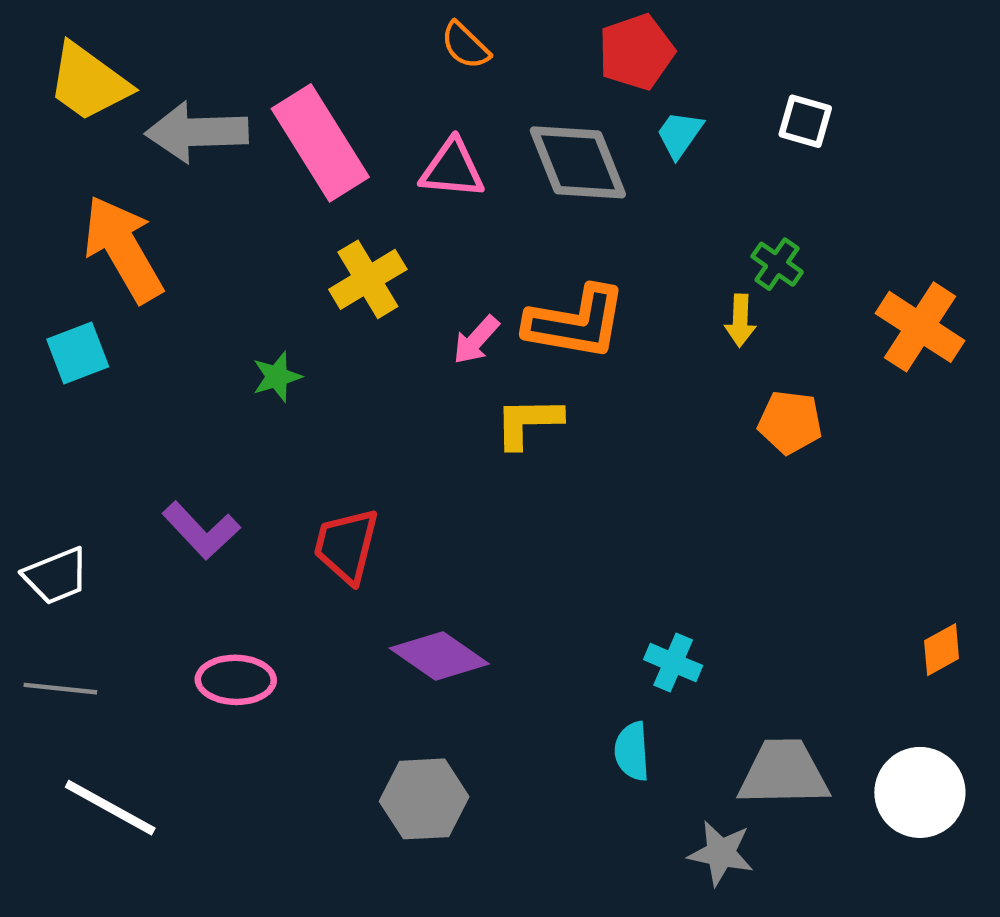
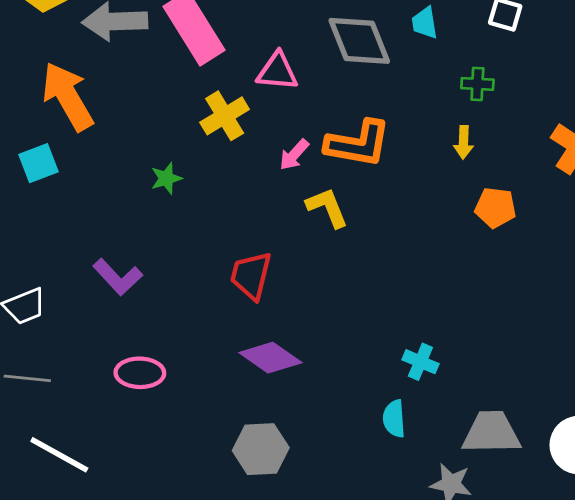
cyan trapezoid: (680, 134) -> (425, 23), turned -44
pink triangle: (452, 169) -> (277, 71), moved
green cross: (777, 264) -> (477, 84), moved, turned -32
yellow L-shape: (528, 422) -> (327, 208), turned 69
red trapezoid: (346, 546) -> (251, 276), moved

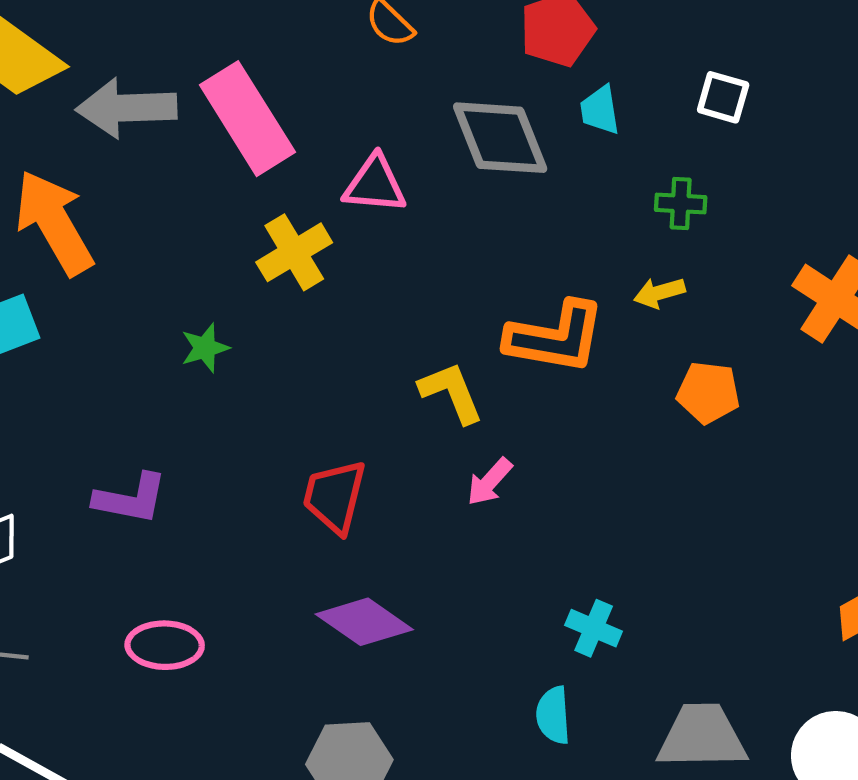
yellow arrow: (464, 142) -> (659, 293), turned 72
orange L-shape: (358, 144) -> (555, 337), moved
pink arrow: (294, 155) -> (490, 482), moved
purple L-shape: (118, 277) -> (131, 499), turned -36

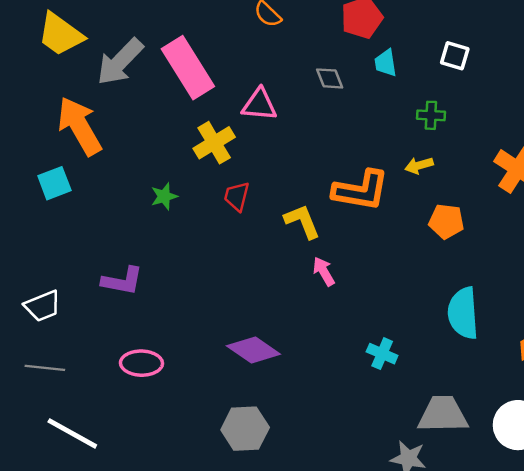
gray arrow: (126, 108) -> (120, 62), turned -44
gray diamond: (500, 138) -> (330, 78), size x0.5
pink arrow: (490, 482) -> (324, 271), turned 108
red trapezoid: (335, 497) -> (237, 196), moved, size x0.7
cyan semicircle: (553, 715) -> (463, 313), moved, size x1.6

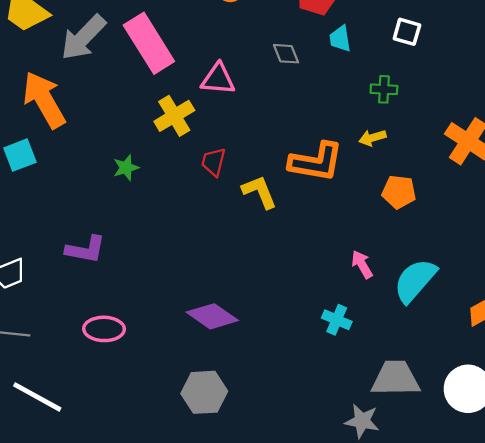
red trapezoid: (237, 196) -> (213, 162), moved
pink arrow: (324, 271) -> (362, 264), moved
cyan semicircle: (463, 313) -> (415, 281), turned 45

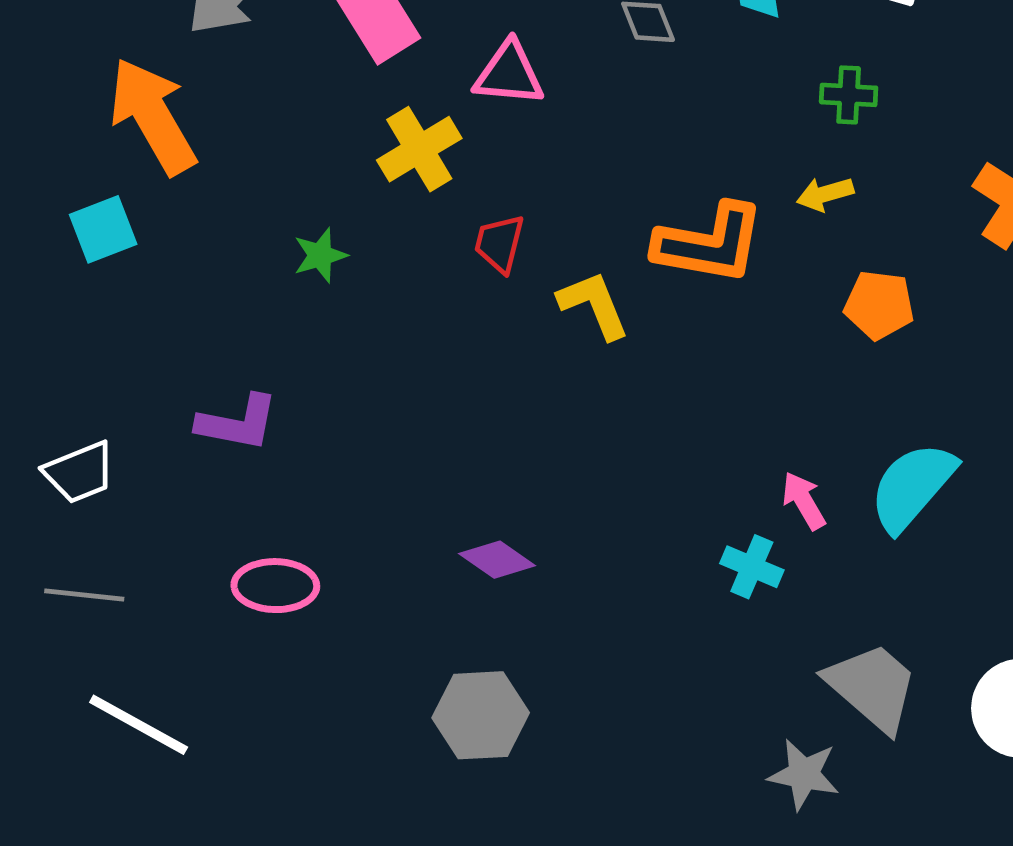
pink arrow: (362, 264) -> (804, 501), moved
purple diamond: (212, 316) -> (497, 560), size x0.7
gray trapezoid: (395, 378) -> (872, 687), turned 42

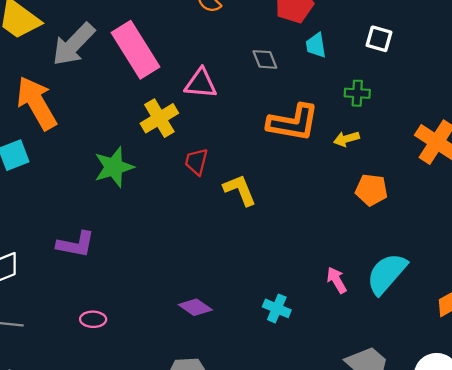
orange L-shape: (709, 244) -> (293, 123), moved
green star: (320, 255) -> (114, 167), size x1.6
cyan cross: (752, 567) -> (277, 308), moved
pink ellipse: (275, 586) -> (93, 319), size x0.7

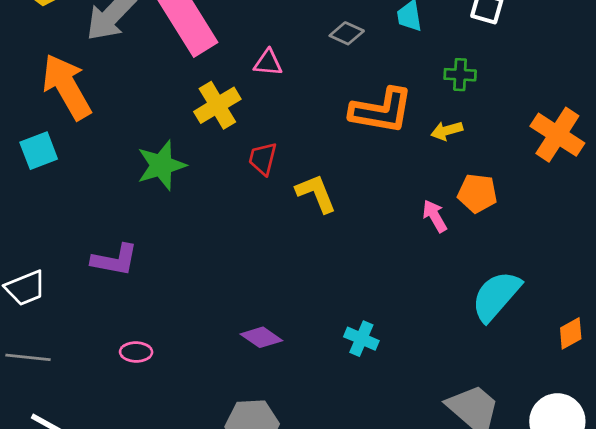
gray diamond: (265, 59) -> (347, 33), turned -44
pink triangle: (201, 83) -> (268, 63), size x0.7
pink arrow: (337, 280) -> (435, 216), moved

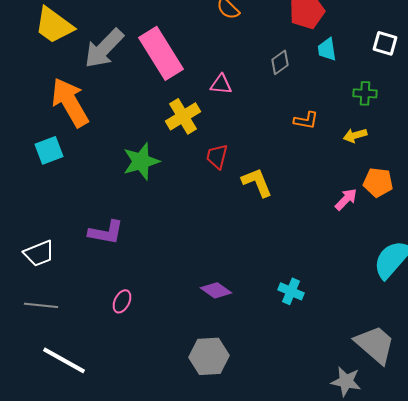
gray diamond: (347, 33) -> (280, 62), turned -60
orange L-shape: (381, 111) -> (306, 120), size x0.5
pink arrow: (435, 216) -> (346, 199), turned 75
pink ellipse: (136, 352) -> (122, 301), turned -65

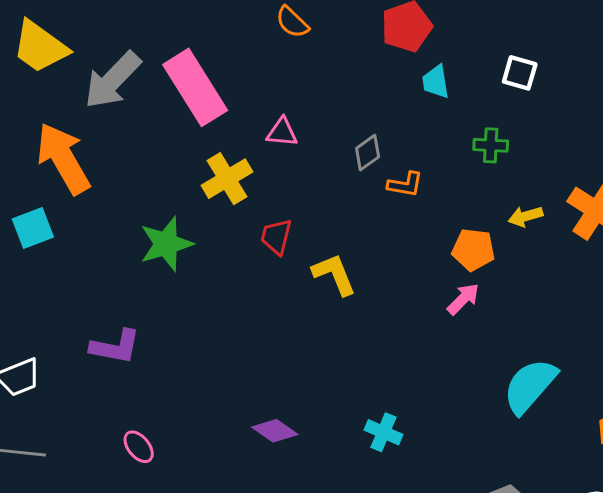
gray diamond: (280, 62) -> (368, 153), moved
yellow arrow: (355, 135) -> (525, 216), moved
orange pentagon: (378, 182) -> (473, 250), moved
pink ellipse: (122, 301) -> (139, 447), turned -65

